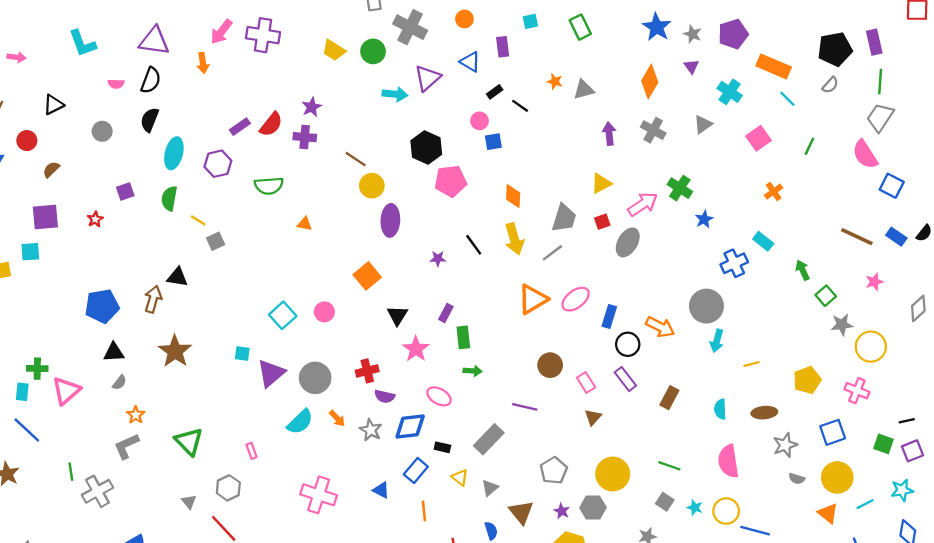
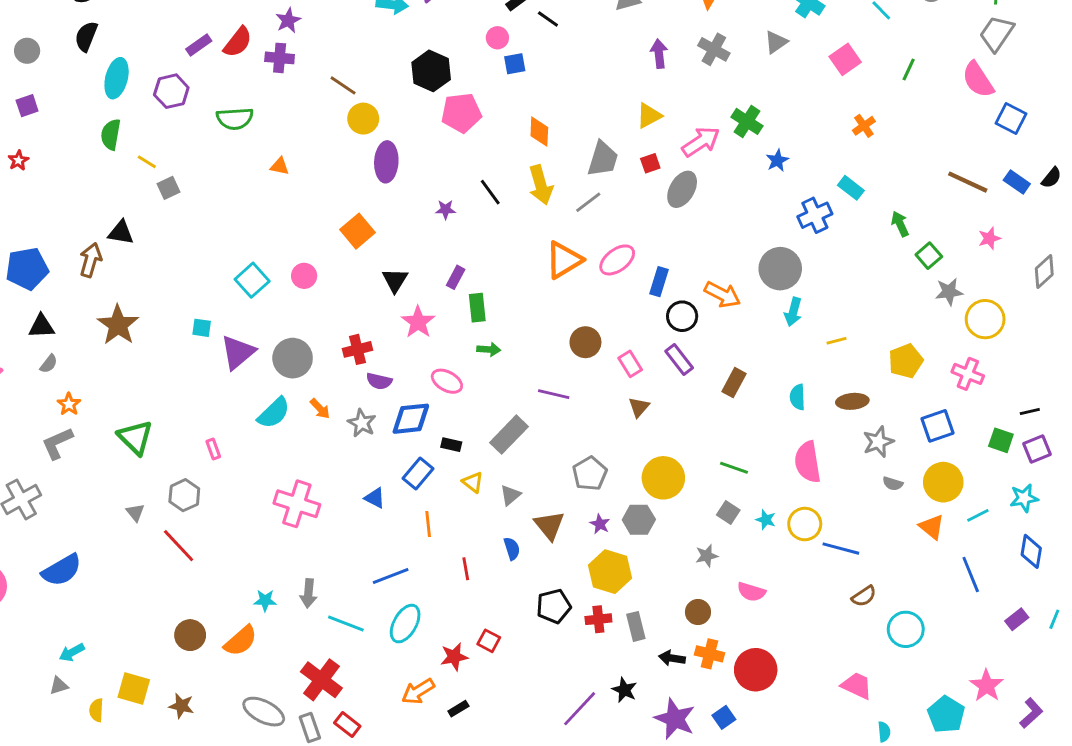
purple square: (125, 191) -> (27, 106), moved

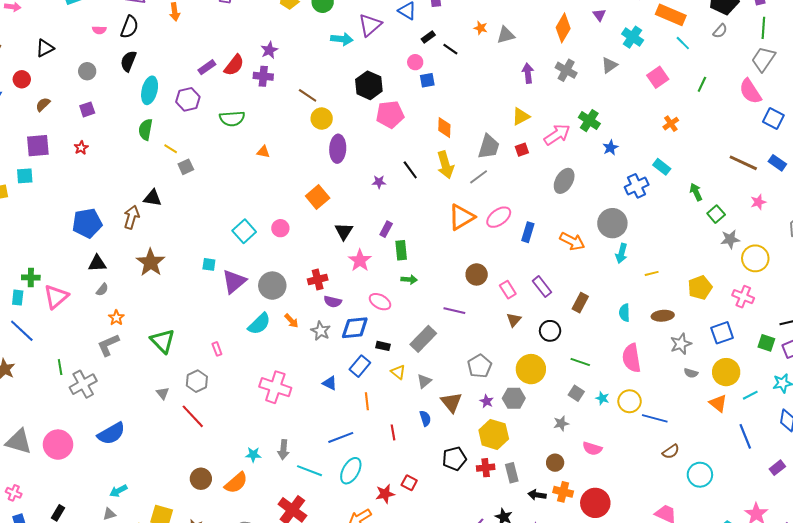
gray ellipse: (682, 189) -> (564, 181), moved
black circle: (682, 316) -> (550, 331), moved

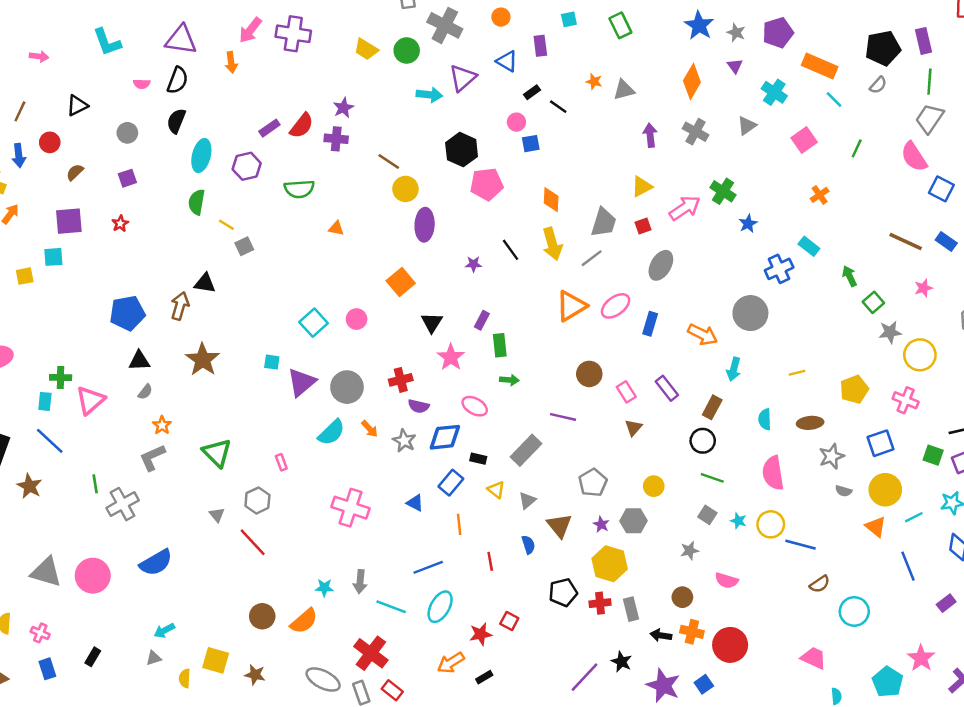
gray ellipse: (564, 181) -> (661, 265), moved
cyan arrow: (621, 253) -> (734, 369), moved
black circle: (550, 331) -> (703, 441), moved
yellow circle: (531, 369) -> (654, 486), size x0.6

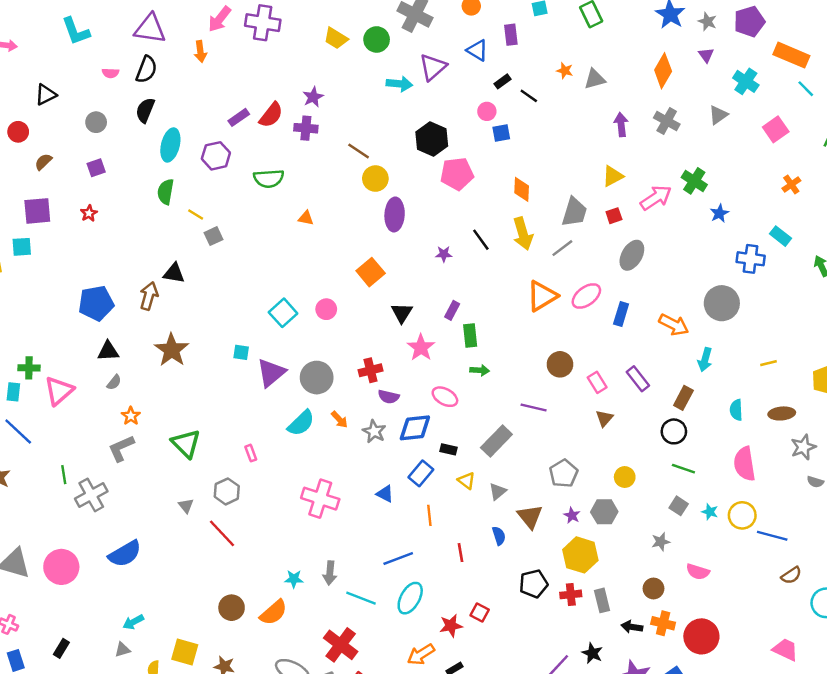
blue cross: (779, 269) -> (751, 259), turned 32

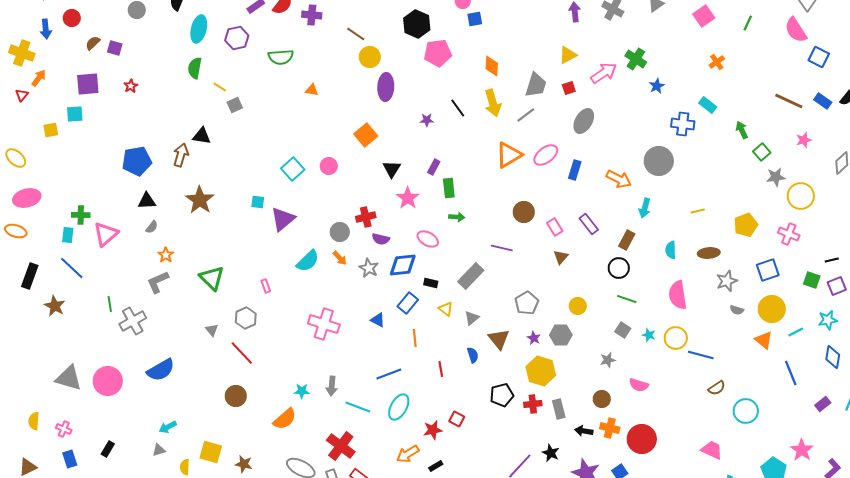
purple square: (96, 168) -> (115, 48), moved, turned 35
gray circle: (317, 378) -> (340, 232), moved, size x0.7
brown circle: (232, 608) -> (236, 396), moved

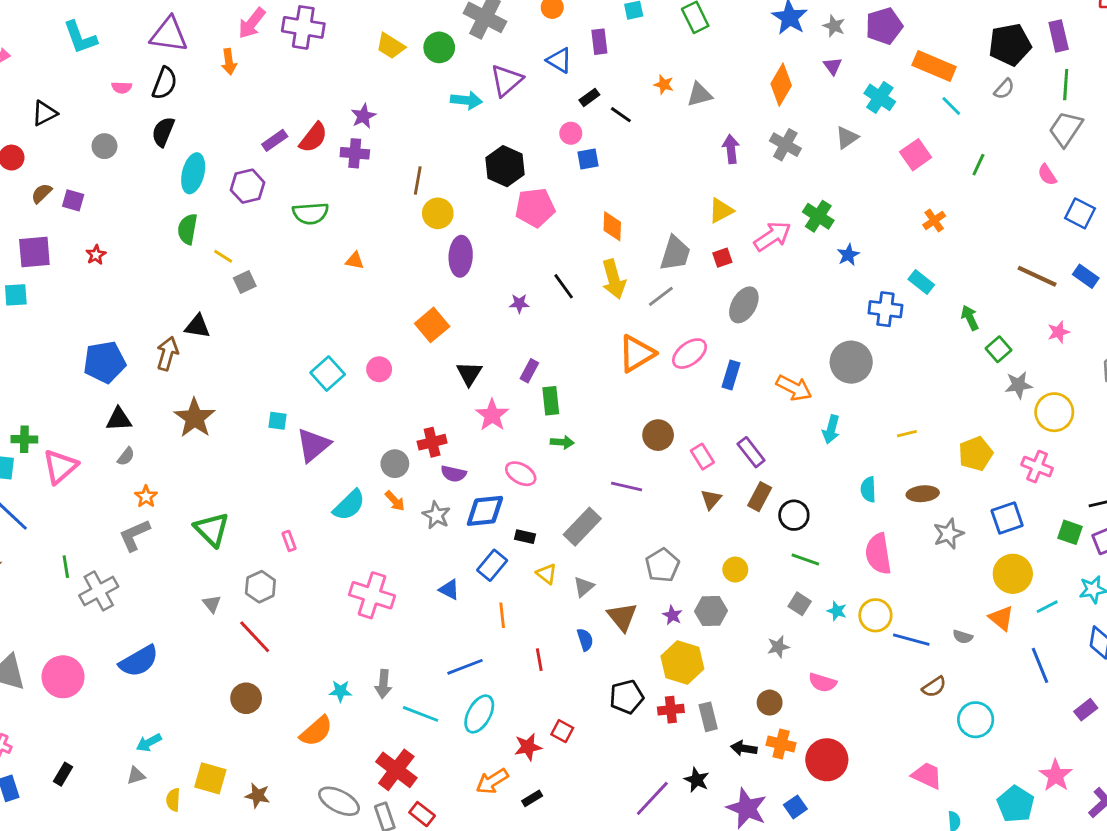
pink semicircle: (796, 30) -> (1047, 175), size x0.6
brown line: (356, 34) -> (418, 180), turned 66
brown rectangle: (627, 240) -> (760, 497), moved
gray semicircle: (737, 310) -> (963, 637), moved

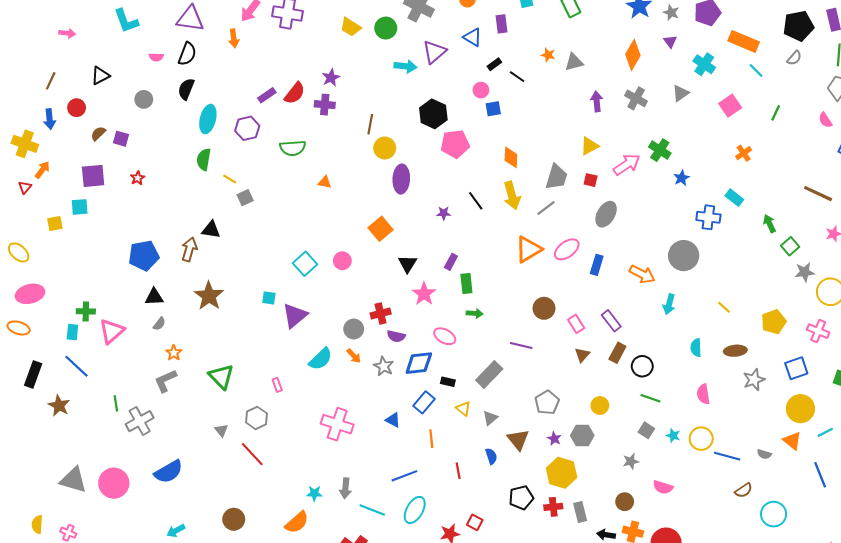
red square: (722, 258) -> (591, 180), turned 32
yellow line: (907, 434) -> (724, 307), turned 56
pink semicircle: (878, 554) -> (703, 394), size x0.7
brown circle: (246, 698) -> (234, 519), moved

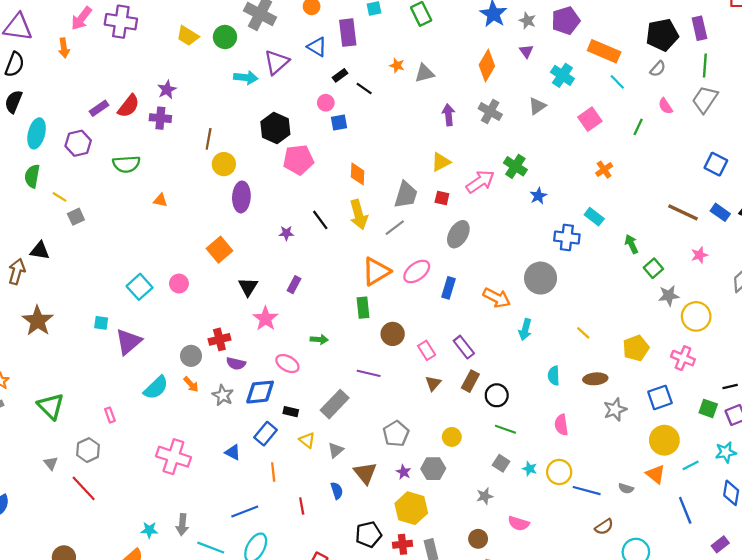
purple rectangle: (502, 24) -> (348, 33), size x1.4
pink semicircle: (825, 120) -> (665, 106), moved
green rectangle: (466, 283) -> (363, 308), moved

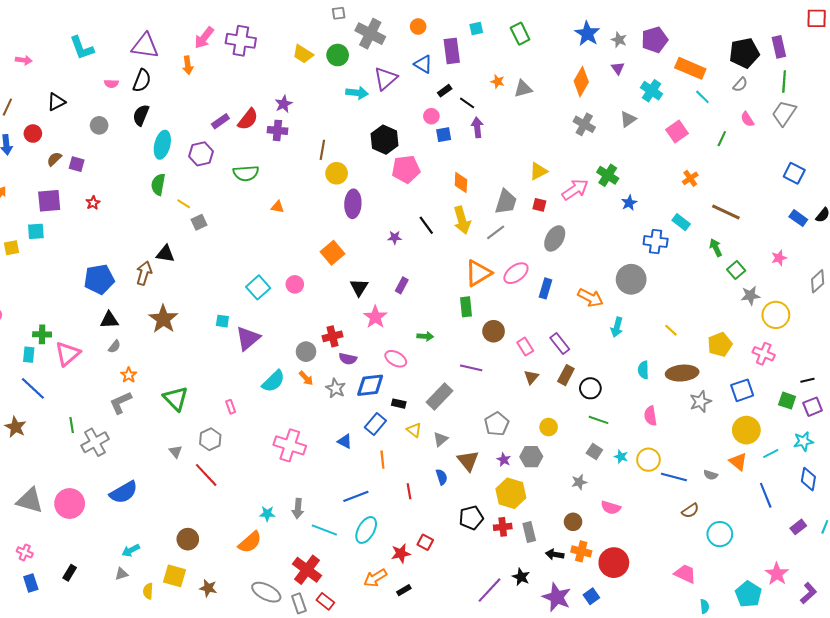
purple arrow: (448, 115) -> (477, 127), moved
brown line: (683, 212) -> (726, 212), moved
brown ellipse: (595, 379) -> (682, 373), size x1.4

